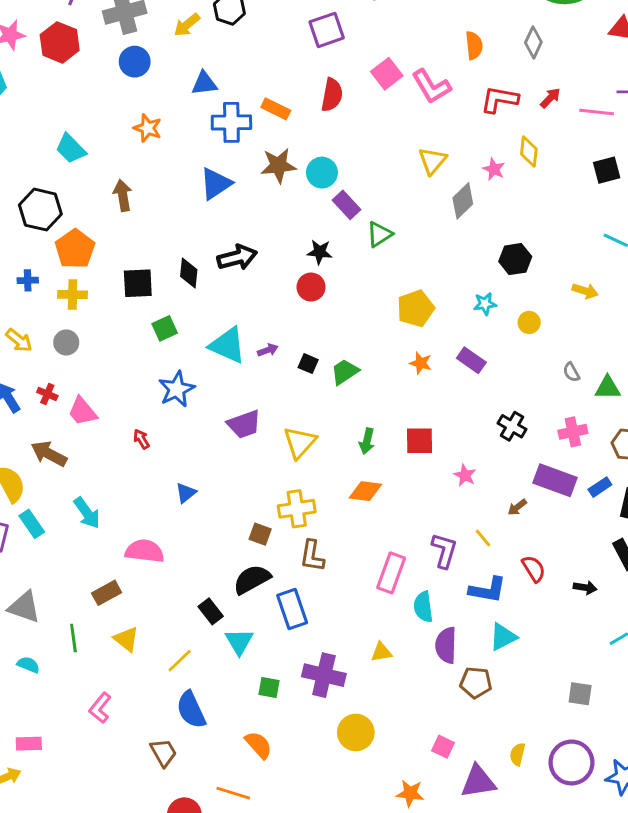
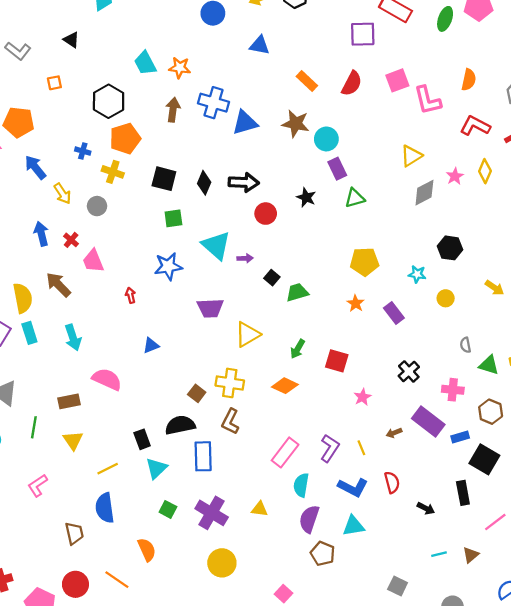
blue cross: (231, 122) -> (214, 103), moved
orange star: (148, 128) -> (180, 68), moved, turned -30
red circle: (311, 287) -> (266, 214), moved

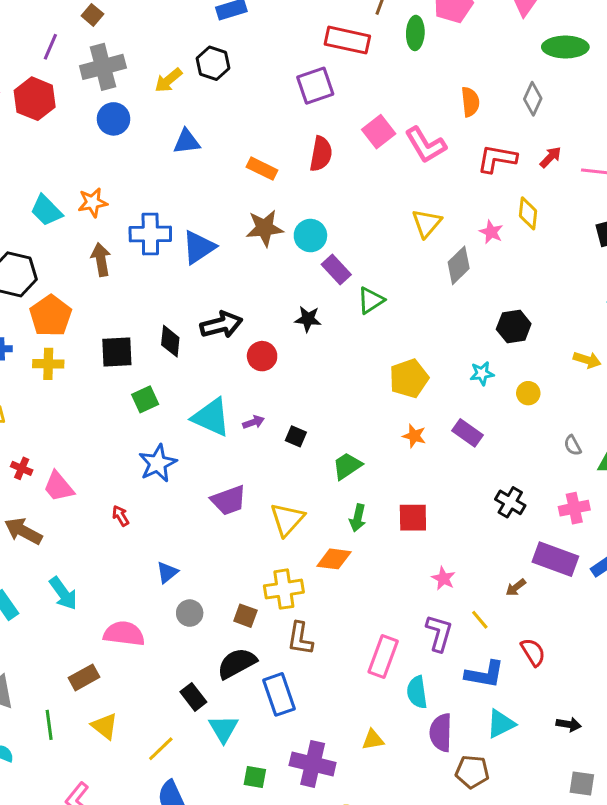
gray circle: (97, 206) -> (190, 613), moved
green trapezoid: (297, 292) -> (347, 466), moved
orange diamond: (285, 386) -> (334, 559), moved
pink star: (362, 397) -> (443, 578), moved
black arrow: (426, 508) -> (569, 724), moved

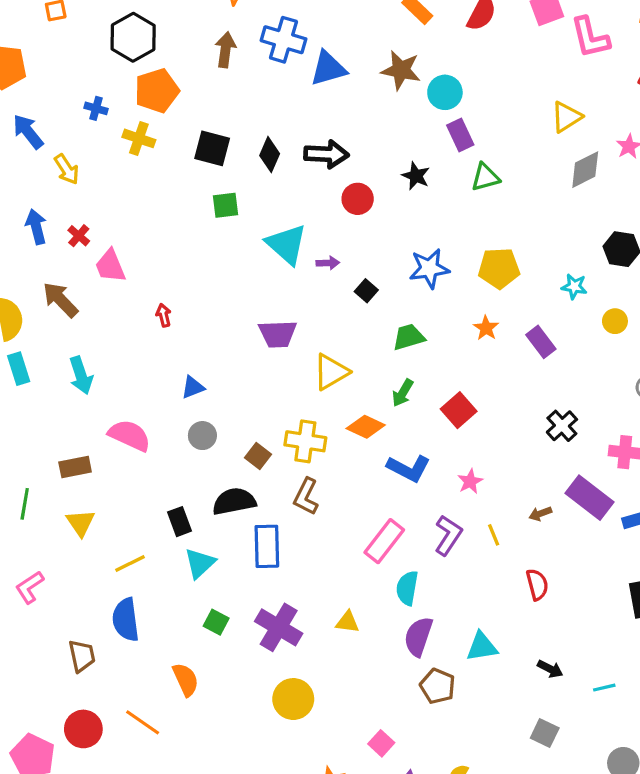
blue star: (158, 463) -> (429, 268), moved
red square: (413, 518) -> (459, 410), turned 32
blue L-shape: (485, 674) -> (409, 468), moved

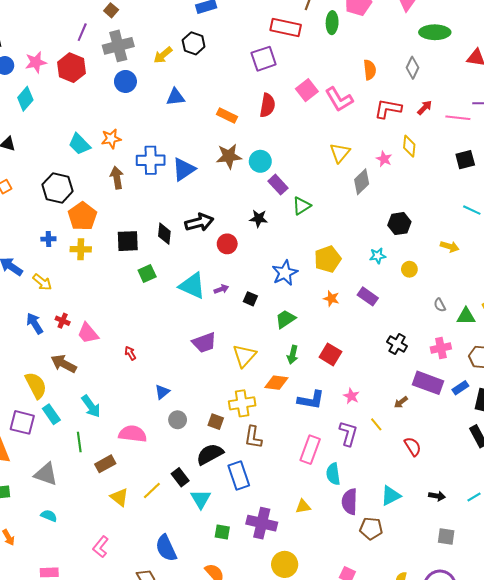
green line: (25, 504) -> (79, 442), moved
yellow line: (130, 564) -> (152, 491), moved

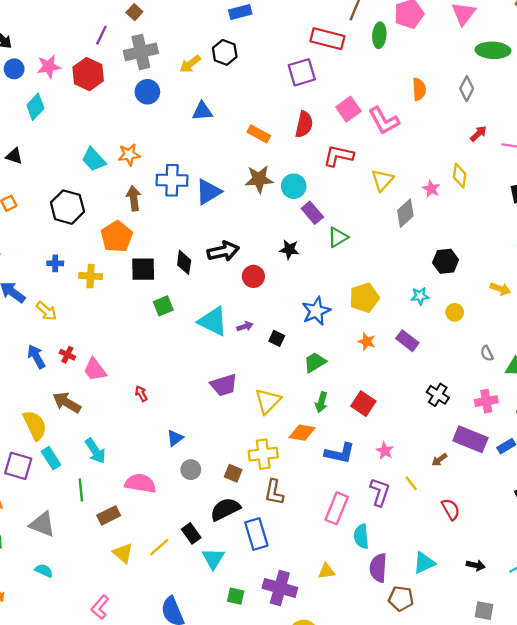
red L-shape: (388, 109) -> (338, 156), moved
orange pentagon: (82, 216) -> (117, 237), moved

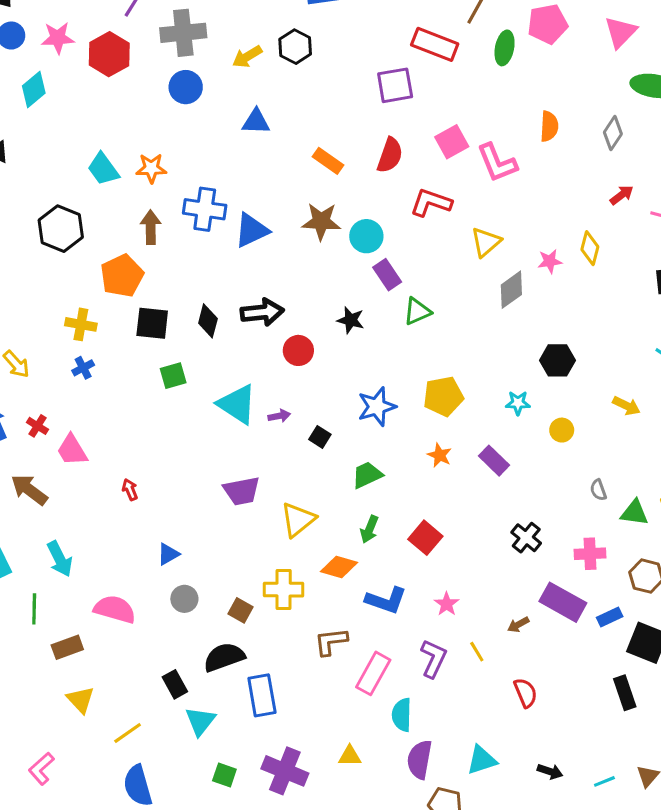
pink star: (431, 189) -> (550, 261), turned 30
blue cross: (55, 263) -> (83, 368), moved, turned -35
brown L-shape: (274, 492) -> (331, 642), moved, turned 65
yellow line: (159, 547) -> (128, 733), moved

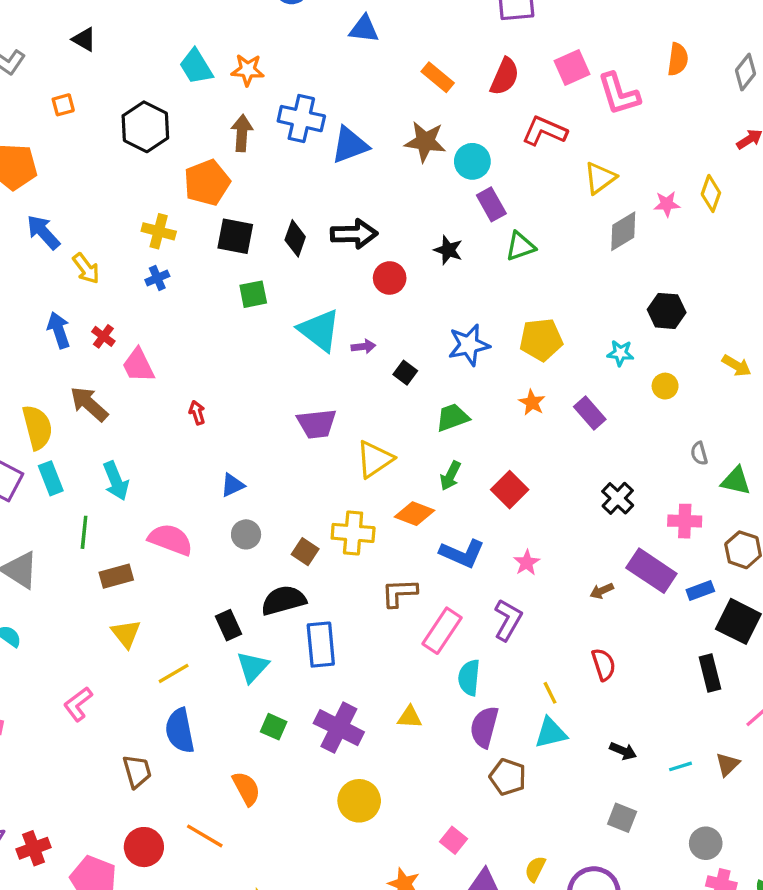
yellow line: (477, 652) -> (550, 693), moved

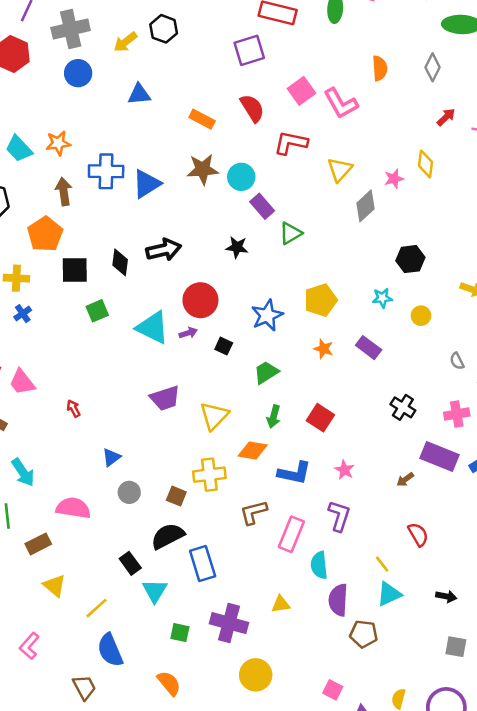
red semicircle: (505, 77) -> (252, 108), turned -44
red circle: (390, 278) -> (200, 300), moved, size x1.4

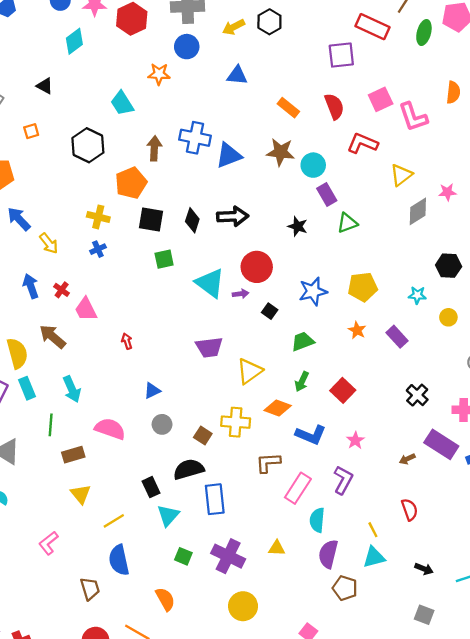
orange star: (58, 143) -> (159, 74), moved

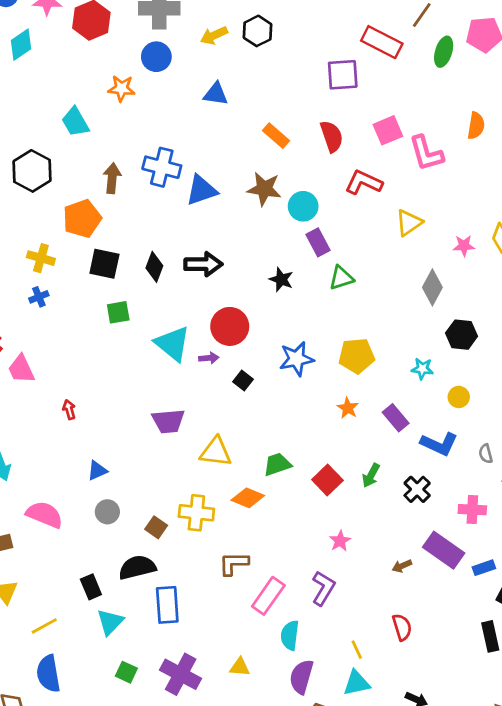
gray diamond: (418, 211) -> (432, 287), moved, turned -32
green trapezoid: (303, 341) -> (277, 464), moved
yellow triangle: (250, 371) -> (216, 452), turned 40
green arrow: (302, 382) -> (371, 475), moved
blue L-shape: (311, 435) -> (439, 444), moved

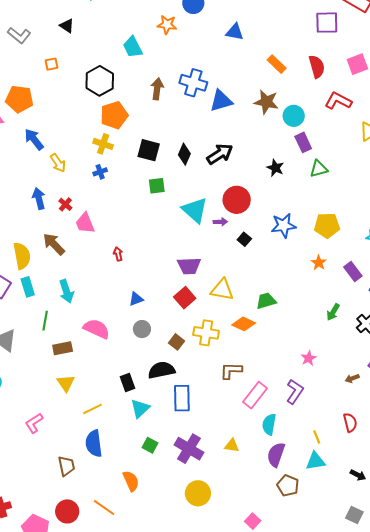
orange pentagon: (82, 219) -> (114, 115), moved
black arrow: (203, 264) -> (220, 154), turned -36
red square: (327, 480) -> (185, 298), moved

